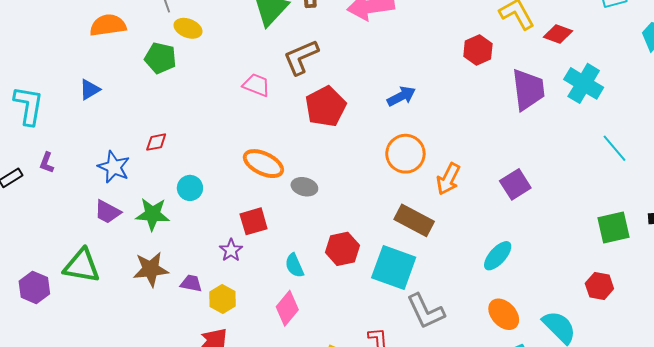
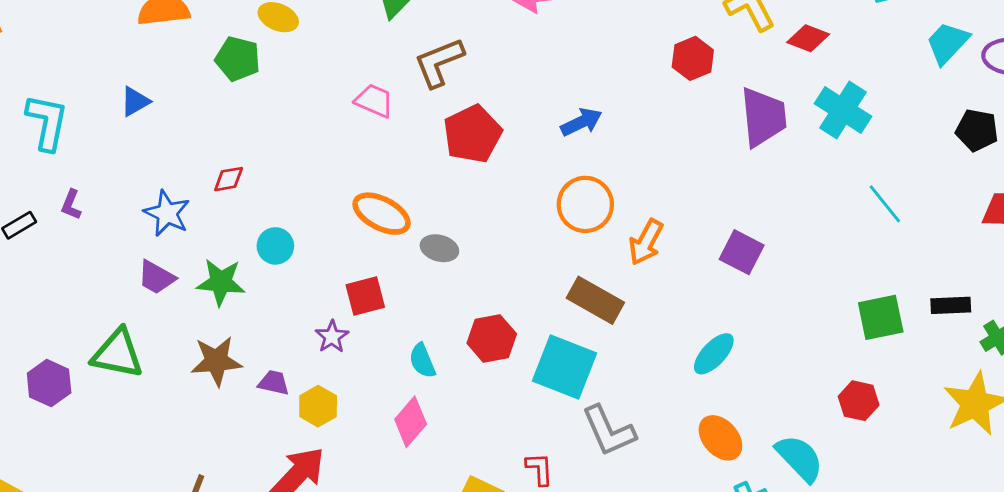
purple square: (515, 184) -> (742, 252), turned -32

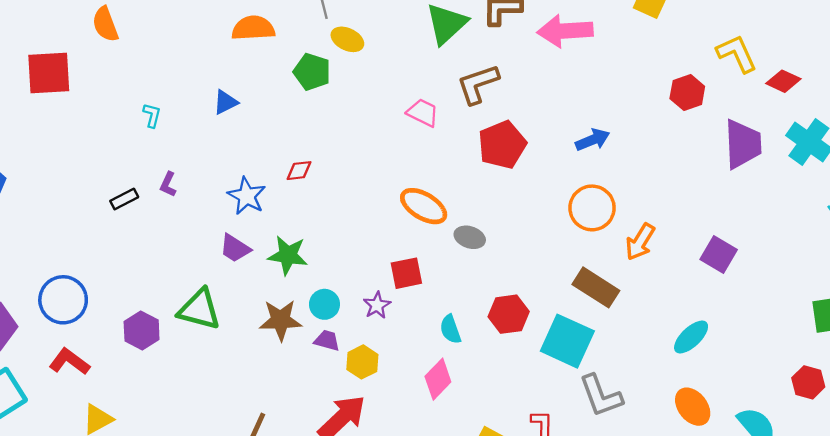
cyan L-shape: (47, 122) -> (152, 115), size x0.5
cyan circle: (275, 246) -> (324, 304), moved

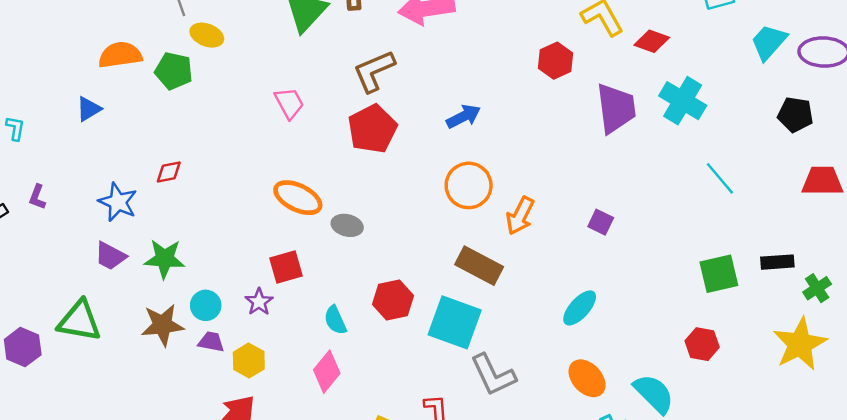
orange semicircle: (253, 28) -> (120, 55), moved
brown L-shape: (478, 84) -> (374, 71), moved
pink trapezoid: (423, 113) -> (289, 103), turned 40
purple square: (719, 255) -> (601, 222), size x0.7

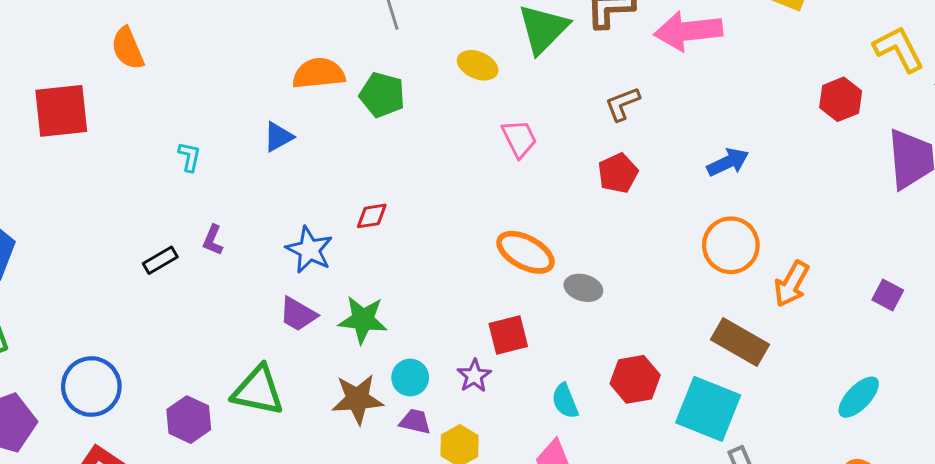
yellow ellipse: (207, 35) -> (478, 65), moved
brown L-shape: (374, 71) -> (622, 104), size x0.7
red pentagon: (372, 129) -> (618, 173), size x0.7

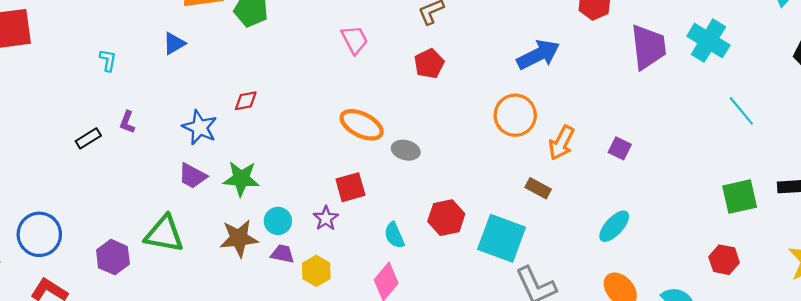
blue arrow: (728, 162) -> (538, 55), moved, size x1.4
purple square: (888, 295) -> (620, 148), moved
brown rectangle: (740, 342) -> (538, 188), moved, size x0.6

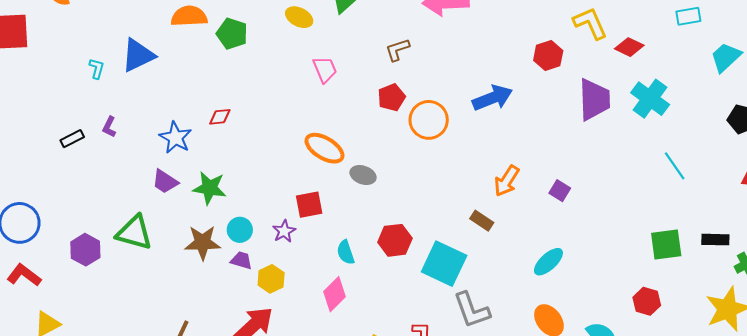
blue triangle: (174, 43) -> (138, 55), moved, size x1.6
orange circle: (515, 115) -> (429, 120), moved

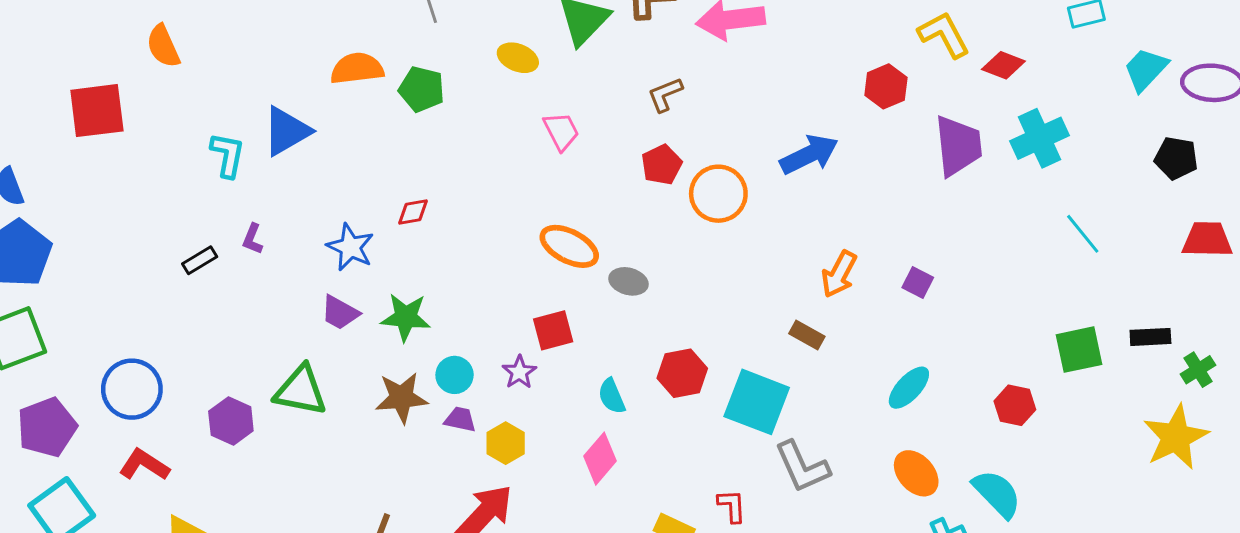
cyan L-shape: (97, 68) -> (228, 155), size x1.5
cyan cross: (650, 99) -> (1039, 138), turned 33
red hexagon: (647, 301) -> (1015, 405), moved

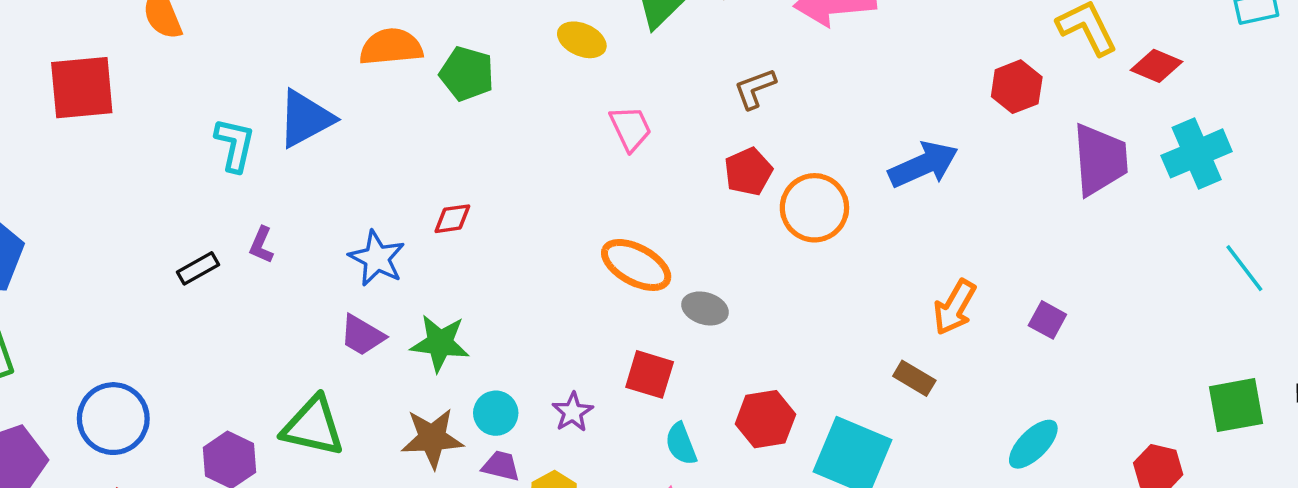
red square: (553, 330) -> (650, 374), moved, turned 30

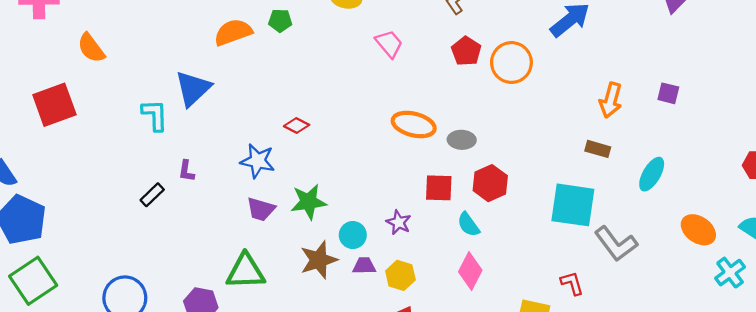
green pentagon: (467, 74) -> (280, 21), moved, size x0.7
red diamond: (452, 219) -> (297, 125), turned 50
red hexagon: (765, 419) -> (490, 183), moved
cyan ellipse: (1033, 444) -> (652, 174), moved

